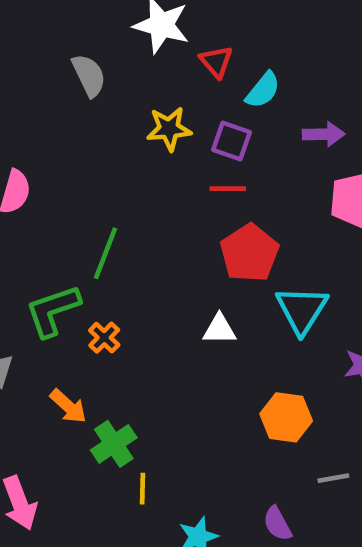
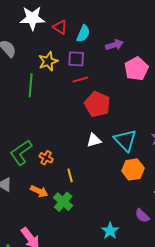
green line: (106, 253) -> (31, 85), moved
cyan triangle: (302, 310) -> (125, 140), moved
yellow line: (142, 489) -> (70, 175), moved

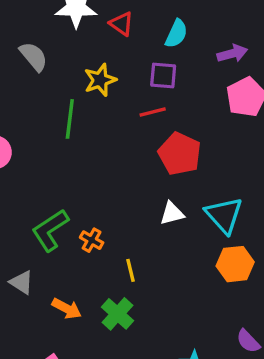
cyan semicircle: (83, 34) -> (176, 34), moved
purple arrow: (114, 45) -> (232, 53), moved
purple square: (76, 59) -> (163, 75), moved
orange arrow: (39, 191) -> (67, 308), moved

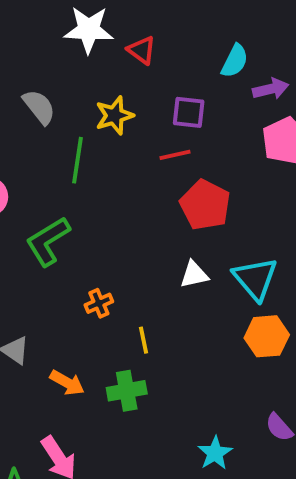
cyan semicircle: (176, 34) -> (235, 61), moved
gray semicircle: (34, 56) -> (39, 107), moved
green L-shape: (50, 230) -> (48, 241), moved
orange cross: (92, 240) -> (99, 303), turned 35
green cross: (117, 314) -> (127, 391), turned 36

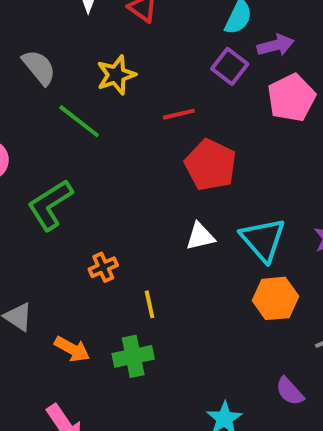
purple square: (189, 112) -> (230, 66), moved, turned 32
green line: (77, 160) -> (79, 121), turned -60

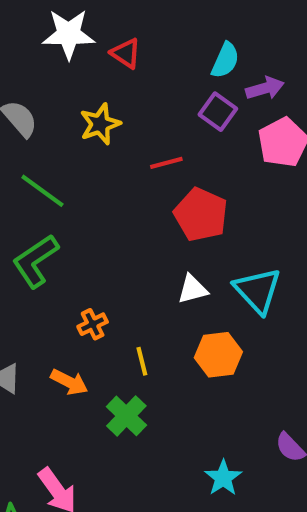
green line: (79, 121) -> (42, 191), moved
orange hexagon: (275, 298) -> (218, 355), moved
orange arrow: (72, 349) -> (69, 382), moved
green cross: (133, 356) -> (126, 416), turned -33

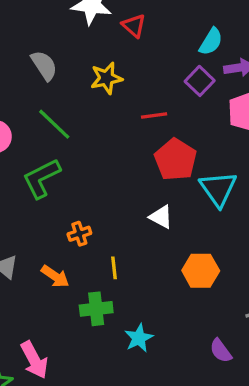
white triangle: (192, 289) -> (161, 217), turned 35
cyan triangle: (258, 291) -> (218, 189), moved
orange hexagon: (218, 355) -> (201, 271), moved
green cross: (126, 416) -> (96, 309), turned 32
cyan star: (223, 478) -> (139, 338), moved

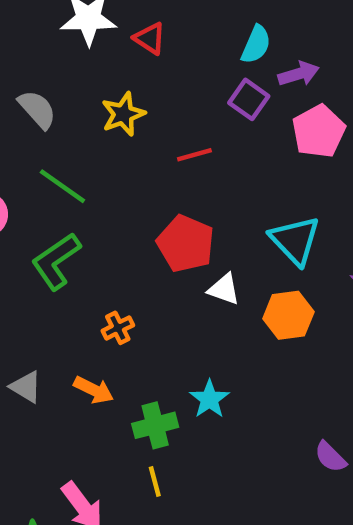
red pentagon: (176, 160) -> (186, 244), moved
yellow line: (114, 268) -> (155, 481), moved
orange hexagon: (201, 271) -> (288, 315), moved
cyan star: (139, 338) -> (209, 399), moved

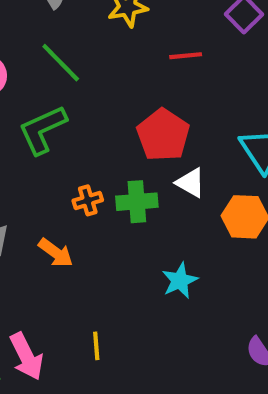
cyan star: (209, 399) -> (180, 281), moved
green cross: (155, 425) -> (137, 202), moved

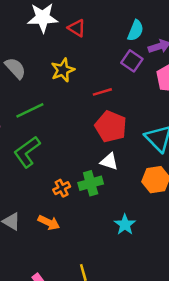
green line: (61, 63) -> (30, 110), turned -60
red pentagon: (163, 135) -> (111, 126), moved
white triangle: (191, 183) -> (109, 161), moved

